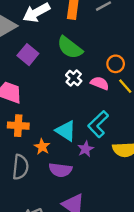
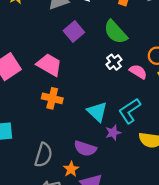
orange star: (42, 147) -> (71, 169), moved
gray semicircle: (20, 167) -> (43, 155), moved

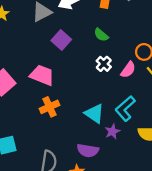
green semicircle: (116, 32) -> (101, 35), size x0.6
pink semicircle: (138, 72) -> (128, 70), turned 102
orange cross: (52, 98) -> (50, 107), turned -30

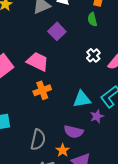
green semicircle: (101, 35) -> (92, 19), moved, turned 32
cyan triangle: (94, 114) -> (82, 99), turned -48

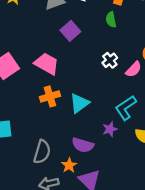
cyan triangle: (82, 99) -> (79, 103), moved, turned -30

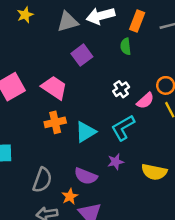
cyan L-shape: (126, 108) -> (123, 128), moved

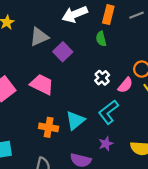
gray triangle: (68, 22) -> (39, 37), moved
orange cross: (55, 122) -> (49, 127), moved, turned 30

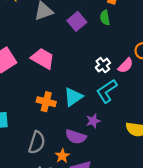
purple square: (63, 52) -> (77, 21), moved
white cross: (102, 78) -> (103, 65), moved
purple star: (106, 144) -> (93, 121), moved

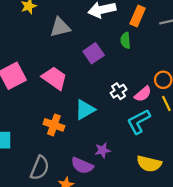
purple square: (77, 21) -> (94, 53), moved
cyan L-shape: (107, 91) -> (139, 122), moved
cyan triangle: (73, 97) -> (85, 110), moved

